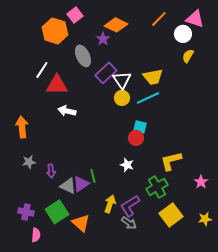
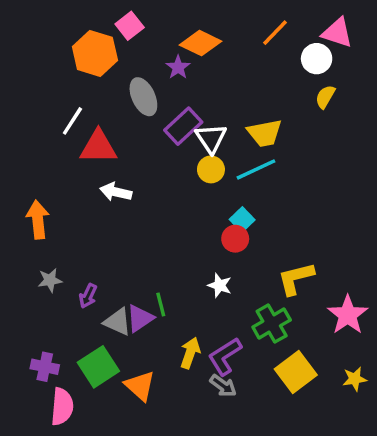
cyan square: (140, 127) -> (242, 220), turned 32
purple arrow: (51, 171) -> (88, 296), turned 32
pink star: (201, 182) -> (348, 315), size x1.6
pink semicircle: (36, 235) -> (62, 407), size x1.5

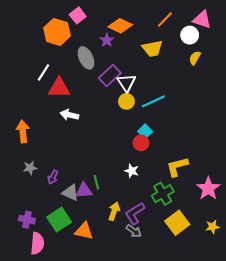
yellow trapezoid: (265, 133) -> (152, 49), moved
purple triangle: (140, 318) -> (84, 191), turned 30
orange triangle: (140, 386) -> (84, 231), turned -30

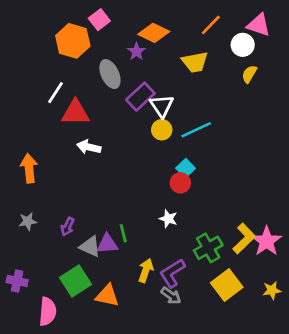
yellow L-shape: (177, 167) -> (244, 239), moved, turned 150
gray star: (30, 168) -> (28, 221), moved
purple cross: (27, 220) -> (17, 281), moved

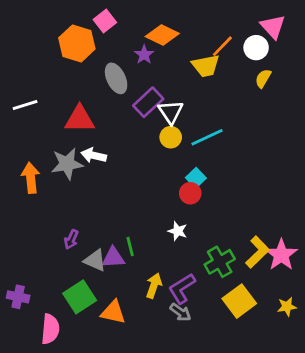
orange line: (211, 25) -> (222, 46), moved
pink triangle: (259, 25) -> (273, 27), turned 30
white line: (56, 93) -> (25, 105), moved, turned 40
gray star: (28, 221) -> (67, 164), moved, size x1.6

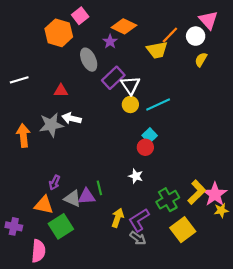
red triangle: (80, 119) -> (61, 91), size x0.6
yellow star: (287, 307) -> (221, 210), moved
orange triangle: (113, 312) -> (44, 205), moved

